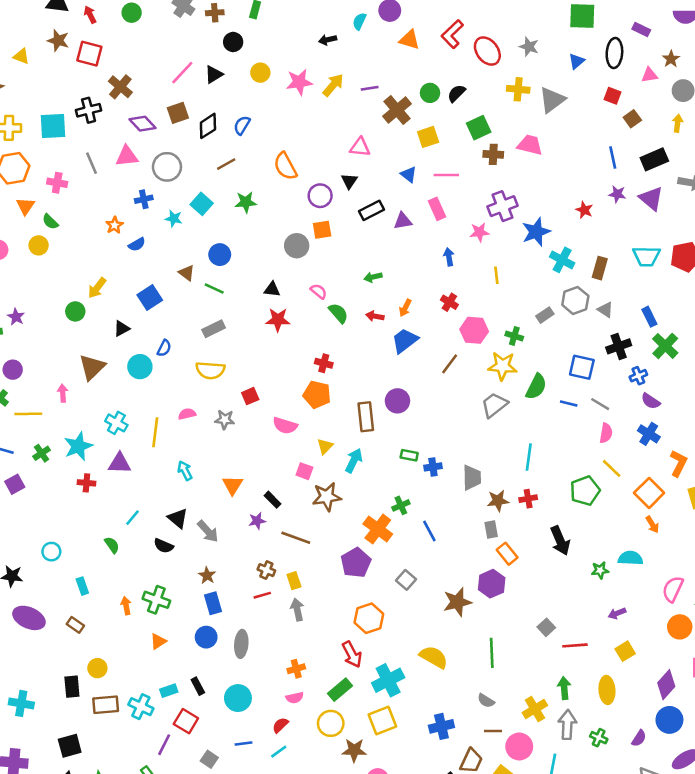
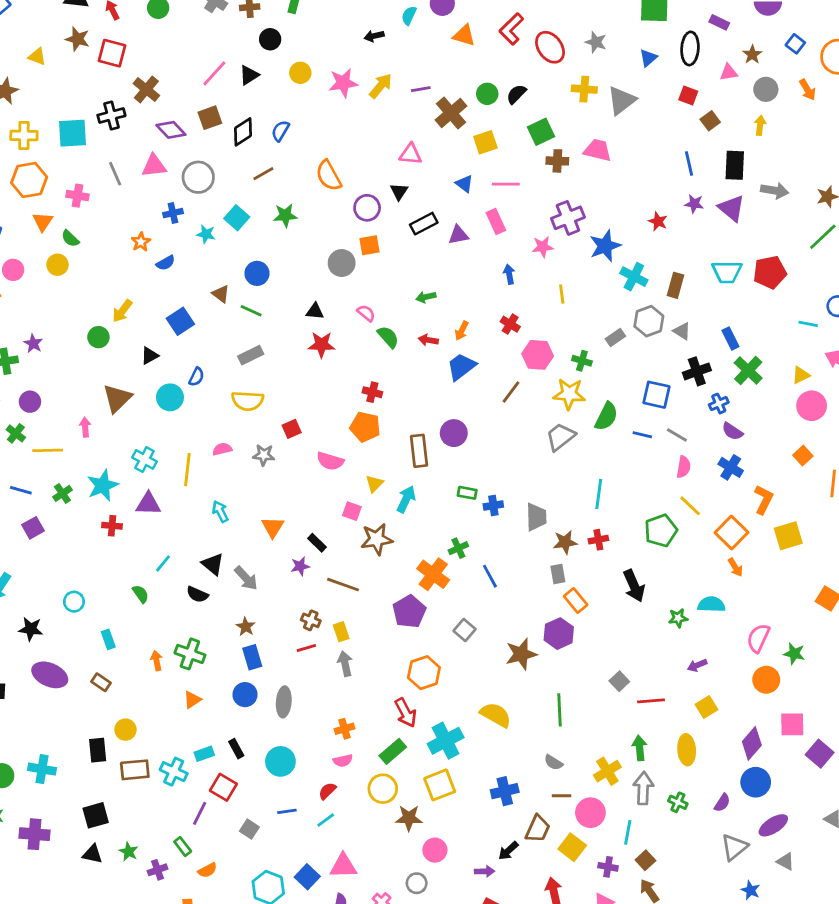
black rectangle: (654, 159) -> (735, 165), turned -64

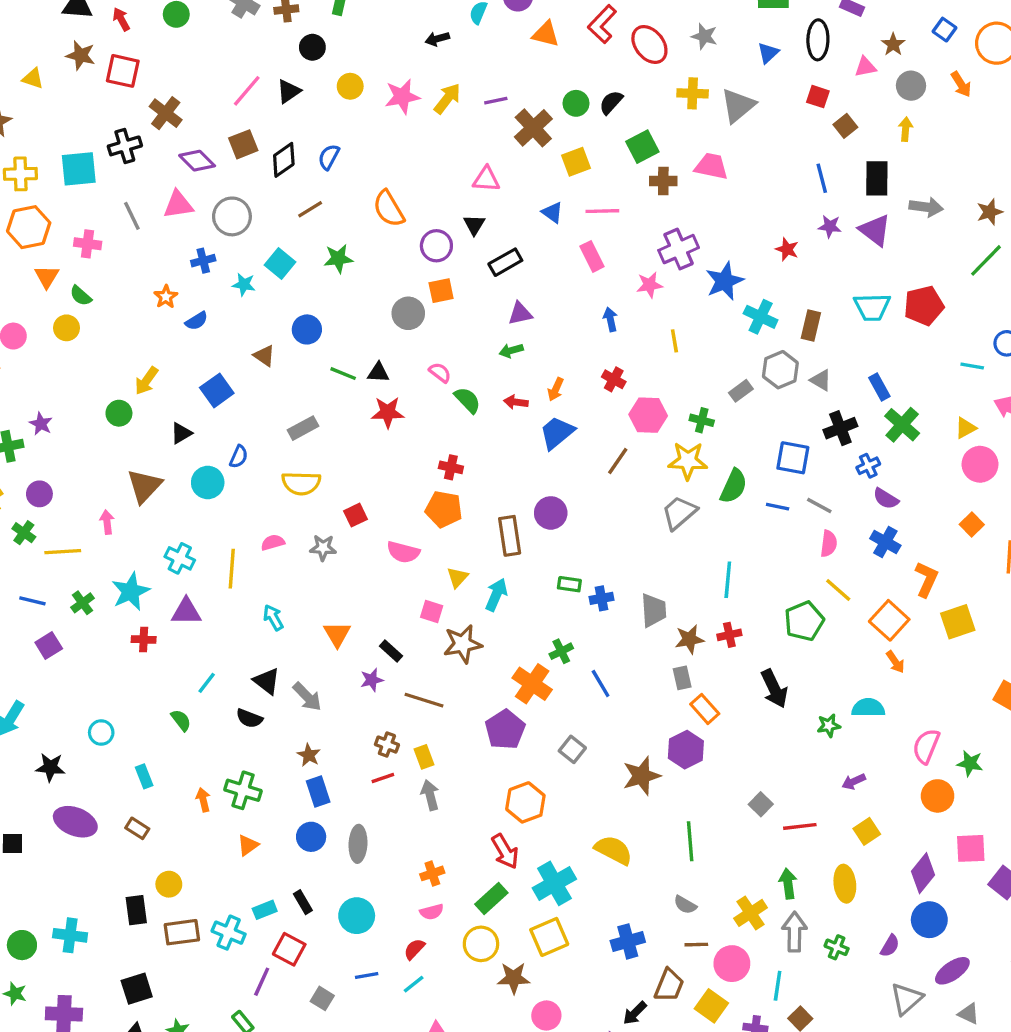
purple triangle: (458, 235) -> (520, 314), moved
green line: (251, 311) -> (343, 374), moved

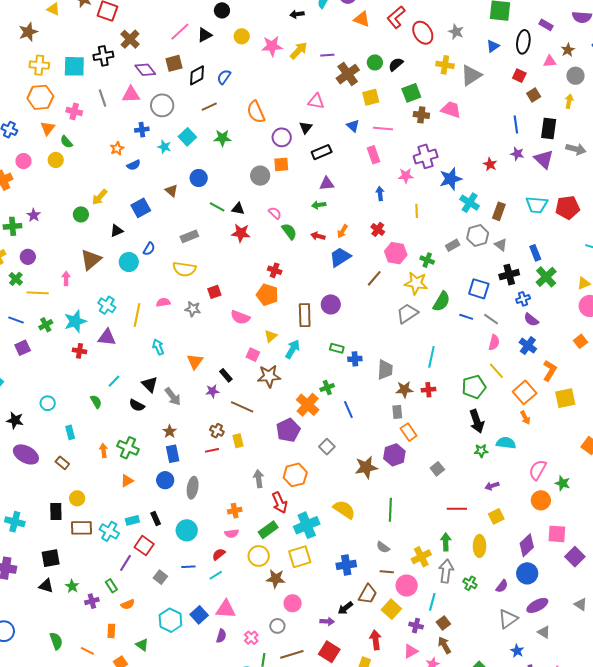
black arrow: (774, 689) -> (477, 421), moved
gray arrow: (430, 795) -> (259, 479), moved
gray square: (761, 804) -> (437, 469), moved

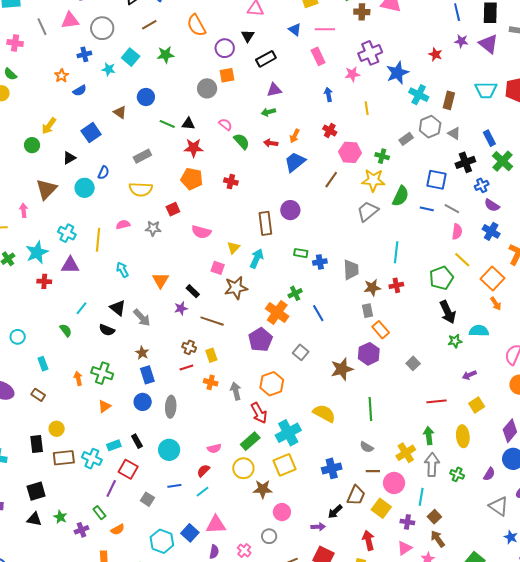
orange pentagon: (267, 295) -> (192, 179), moved
orange cross: (235, 511) -> (211, 382), moved, turned 32
gray triangle: (508, 619) -> (499, 506), turned -45

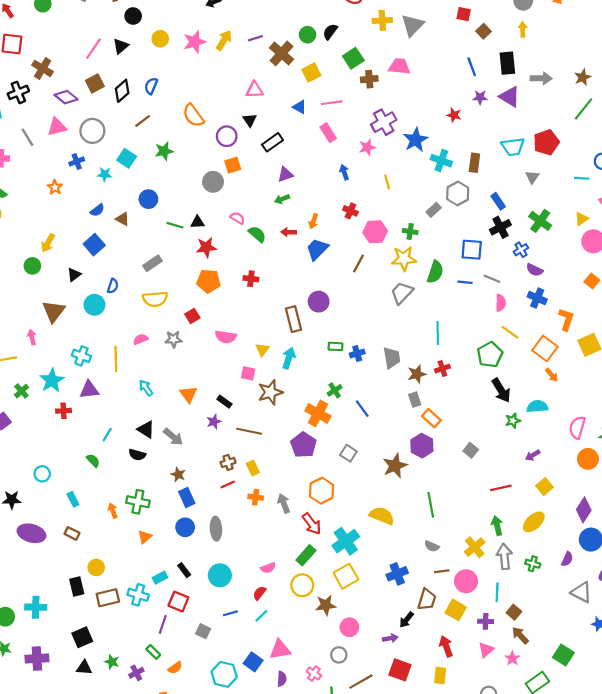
blue semicircle: (80, 91) -> (97, 210), moved
gray triangle: (454, 133) -> (532, 177), moved, turned 40
blue rectangle: (489, 138) -> (498, 201), moved
brown cross: (189, 347) -> (228, 462), turned -32
yellow ellipse: (463, 436) -> (534, 522), turned 60

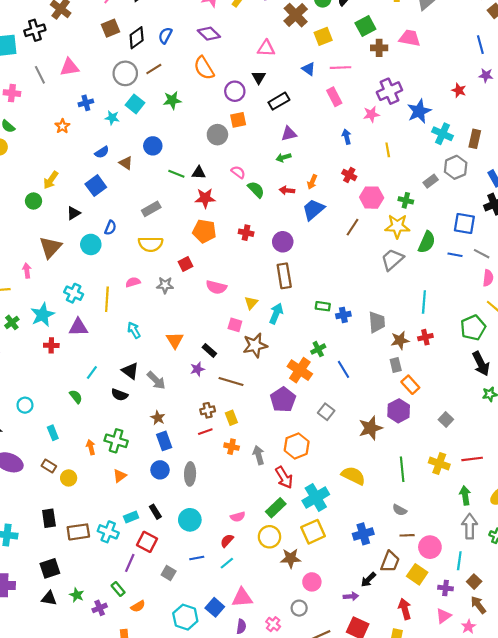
purple diamond: (66, 97) -> (209, 34), moved
gray circle: (92, 131) -> (125, 73), moved
purple circle: (319, 302) -> (283, 242), moved
yellow cross: (475, 547) -> (439, 464), moved, turned -36
yellow circle: (96, 567) -> (69, 478), moved

